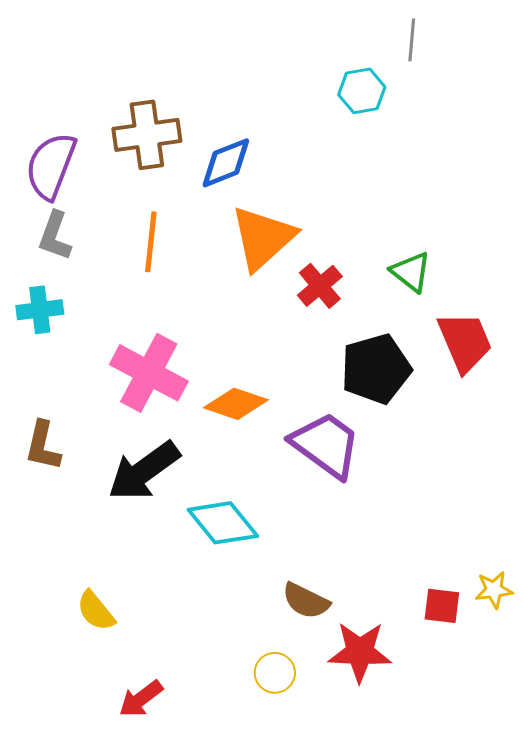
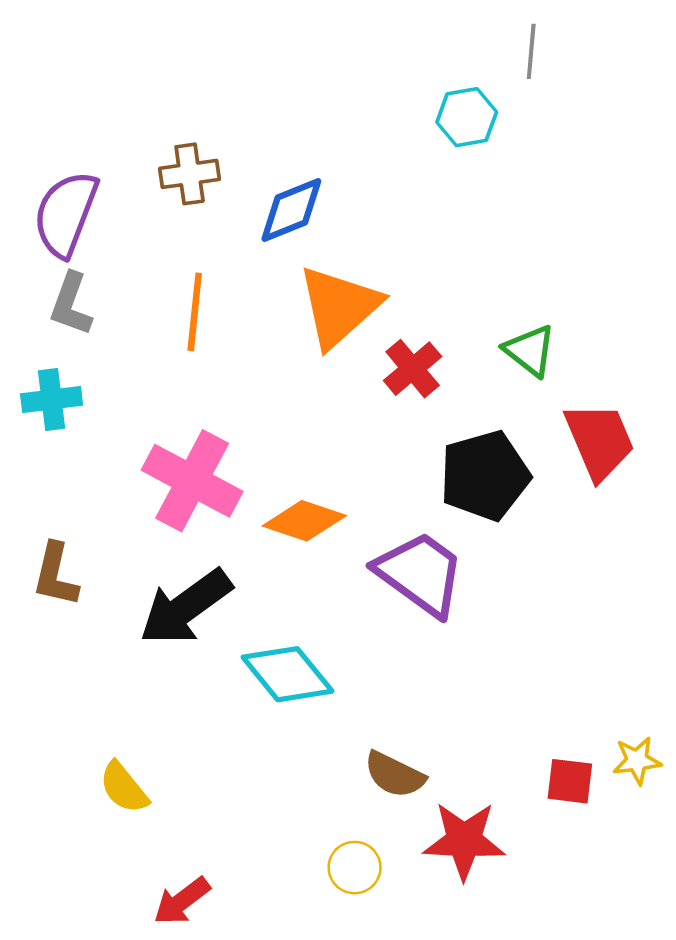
brown cross: (147, 135) -> (190, 174), size x0.7

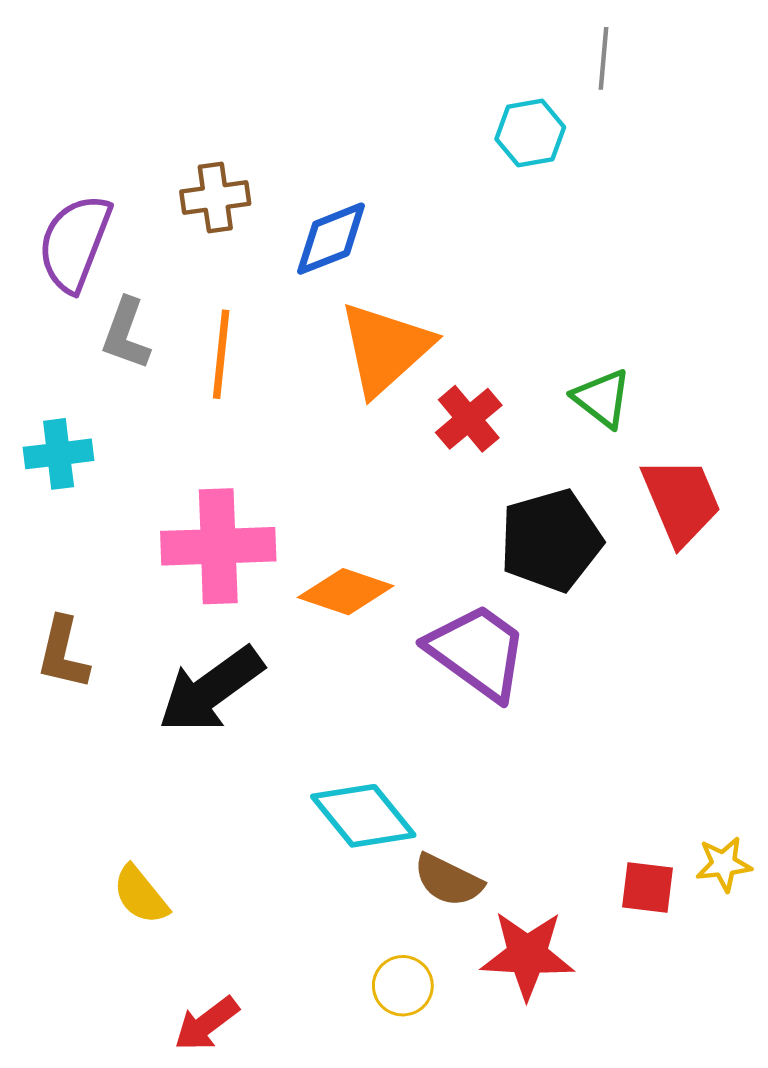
gray L-shape: (71, 304) -> (126, 334), moved
pink cross: (192, 481) -> (218, 546), turned -30
cyan diamond: (288, 674) -> (363, 816), moved

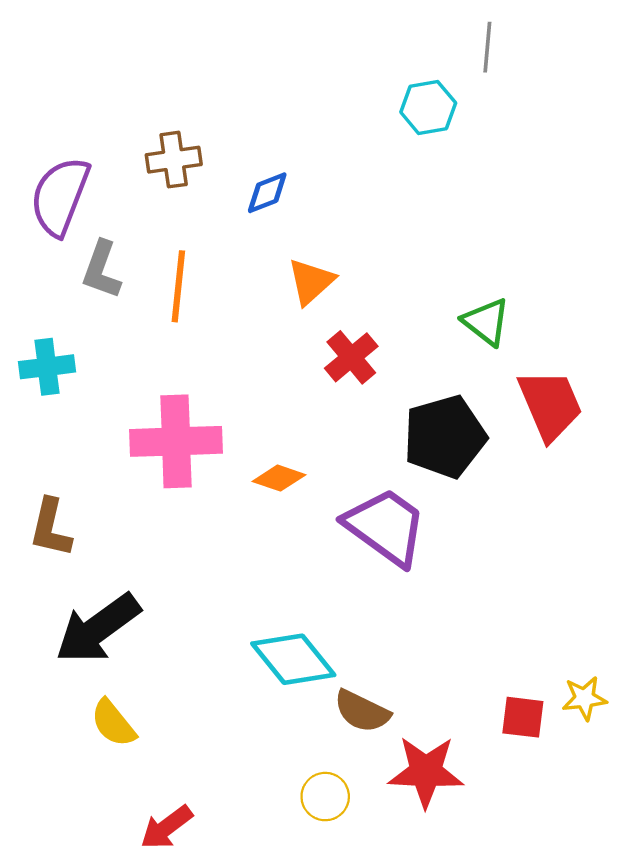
blue diamond: (331, 239) -> (267, 193), size x0.7
orange triangle: (385, 348) -> (311, 282), size x0.6
red cross: (469, 419) -> (351, 357), moved
orange diamond: (346, 592) -> (279, 478), size x0.7
black arrow: (211, 690) -> (98, 628), moved

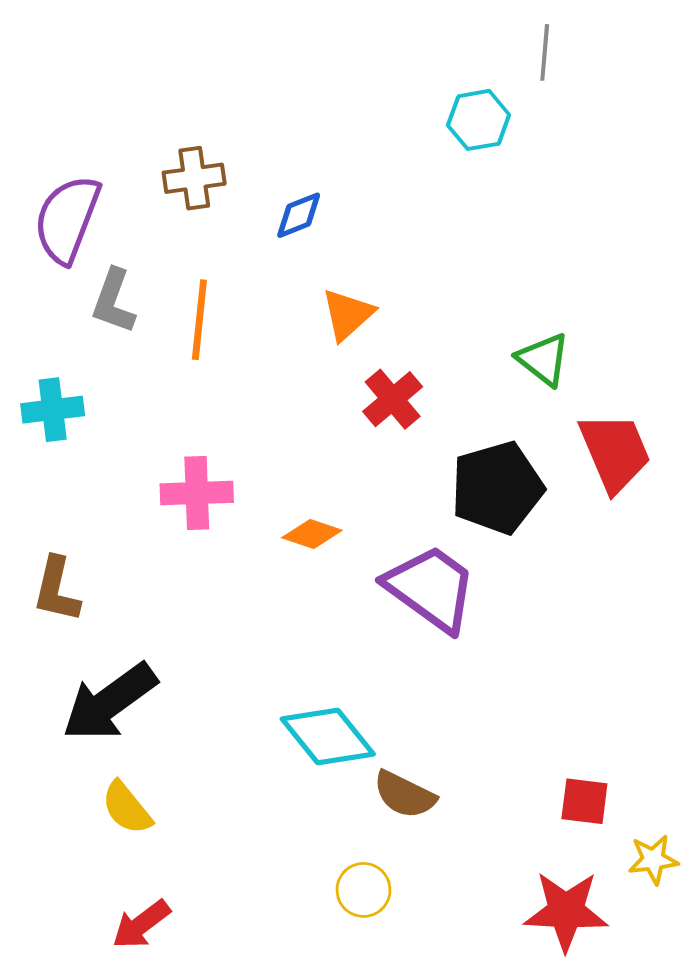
pink cross: (176, 441) -> (197, 493), size x0.7
yellow star: (584, 698) -> (653, 860), moved
red star: (426, 772) -> (566, 911), moved
red arrow: (167, 827) -> (141, 924), moved

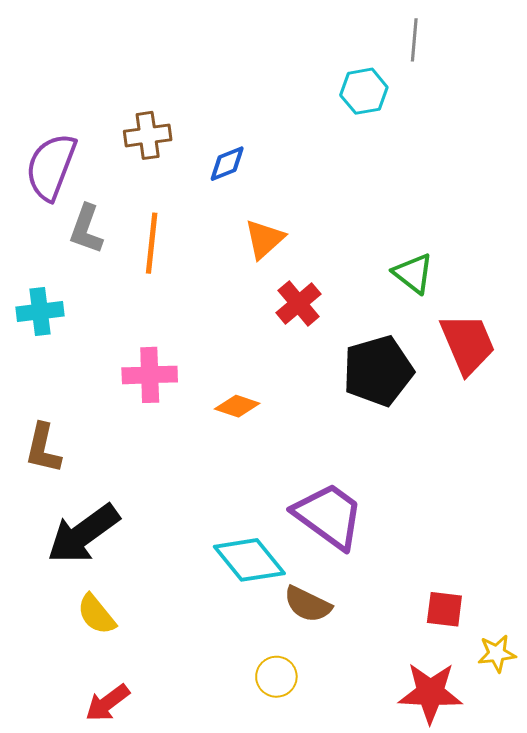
purple trapezoid: (431, 588) -> (329, 516), moved

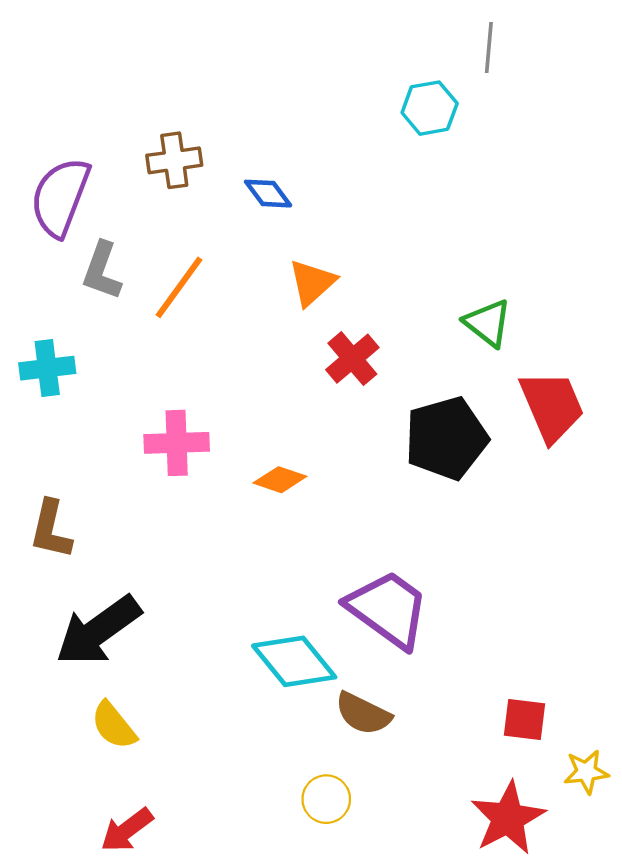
blue diamond: (227, 164) -> (268, 194), turned 75
orange line: (152, 243) -> (179, 287), turned 30
red star: (430, 693) -> (508, 818), turned -30

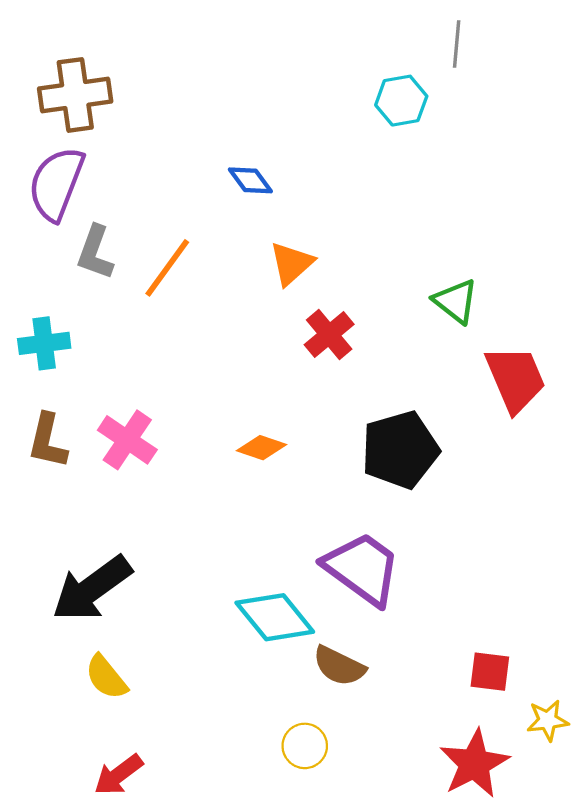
brown cross: (174, 160) -> (75, 95), moved, size x1.4
black pentagon: (446, 438) -> (400, 450), moved
pink cross: (177, 443) -> (127, 440), moved, turned 36
brown L-shape: (51, 530) -> (47, 441), moved

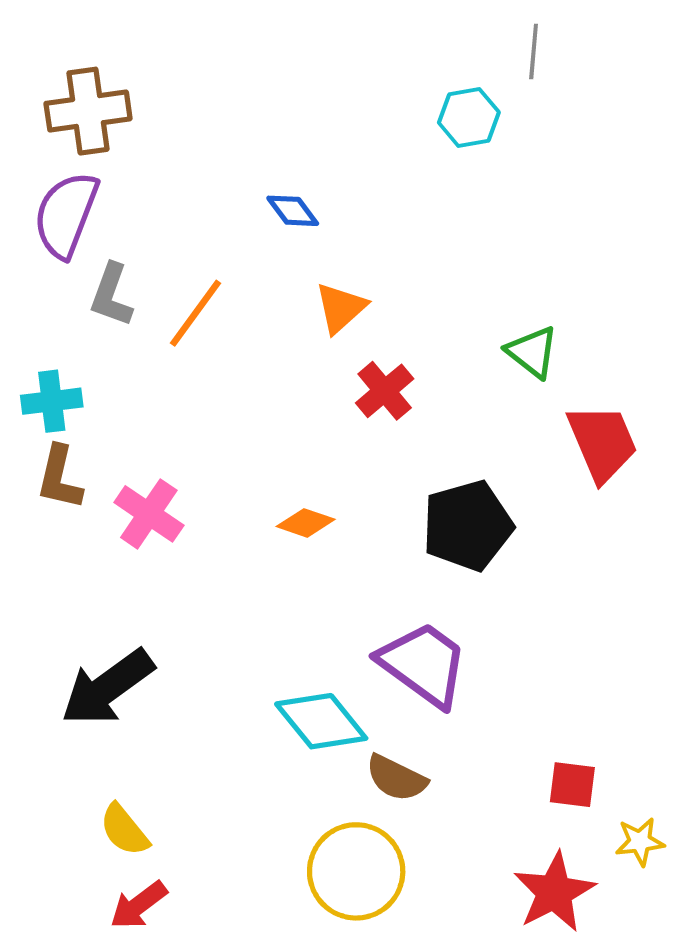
brown L-shape: (47, 441) -> (60, 478), moved
yellow semicircle: (106, 677) -> (124, 830), moved
yellow circle: (305, 746) -> (356, 871), size x1.8

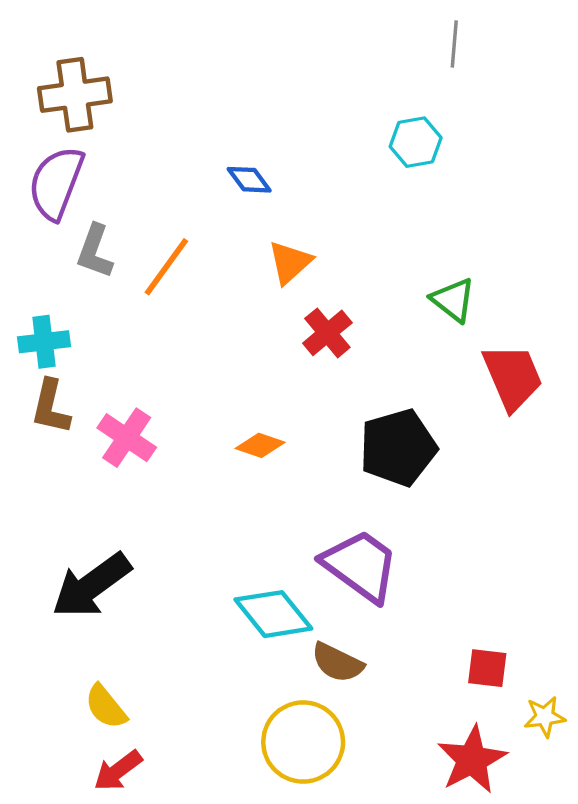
cyan hexagon: (469, 118) -> (416, 142), moved

